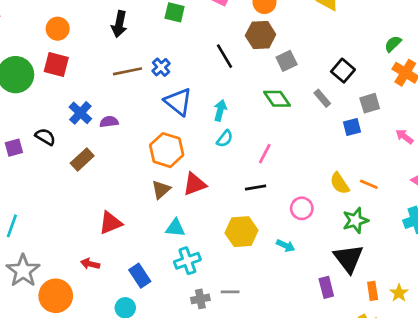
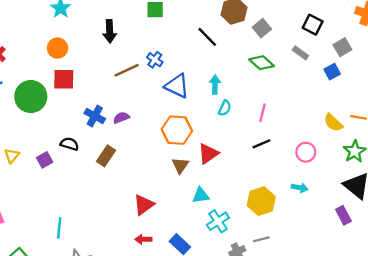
yellow hexagon: (241, 232) -> (261, 201), moved
red arrow: (90, 264) -> (143, 239), moved

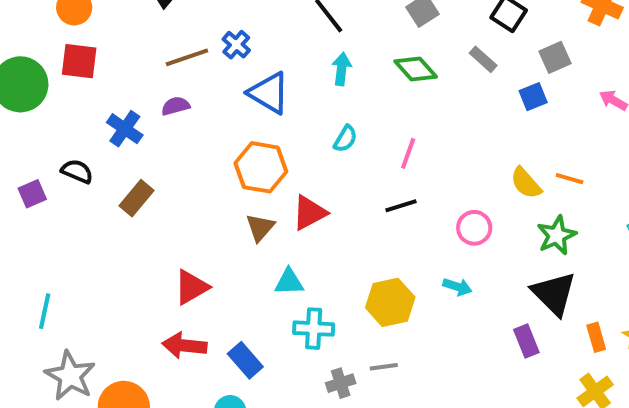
cyan arrow: (215, 85) -> (342, 69), moved
purple semicircle: (121, 118) -> (176, 106), moved
cyan cross: (218, 221) -> (314, 329), turned 30
red arrow: (143, 239) -> (185, 346), size x1.5

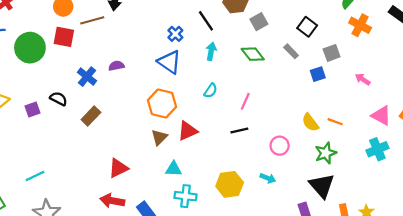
blue cross: (236, 45) -> (175, 34), moved
brown line: (187, 57) -> (92, 20), moved
cyan line: (45, 311) -> (35, 176), turned 48

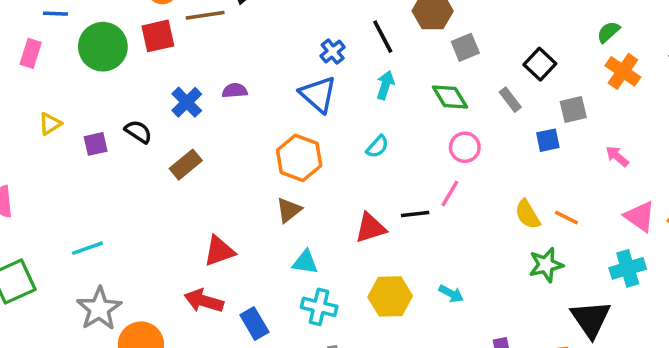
red square: (64, 37) -> (158, 36), turned -30
pink line: (245, 101) -> (450, 194), moved
red triangle: (188, 131) -> (370, 228), moved
pink circle: (280, 146) -> (465, 147), moved
black triangle: (322, 186) -> (591, 319), moved

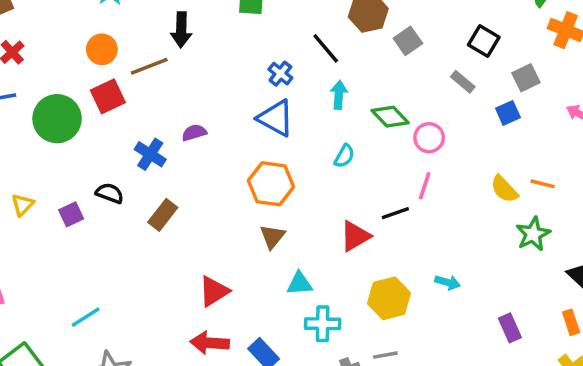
green diamond: (450, 97) -> (390, 117), moved

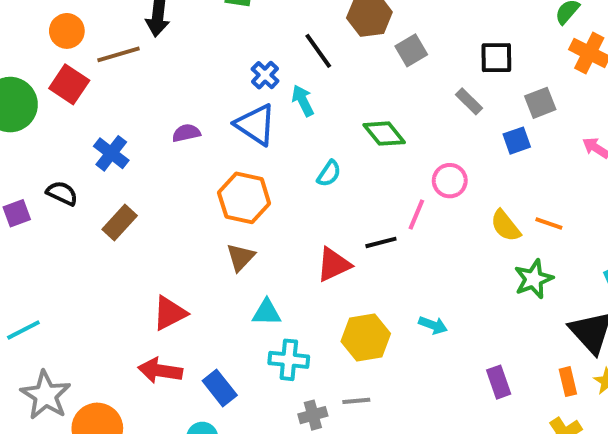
black square: (484, 41) -> (496, 58), turned -36
cyan arrow: (339, 95) -> (303, 101), moved, turned -36
red square: (108, 96) -> (69, 84), turned -36
purple semicircle: (194, 133) -> (186, 133), moved
pink circle: (429, 138) -> (450, 181), moved

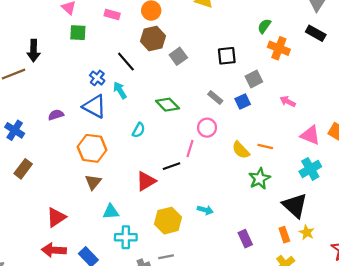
gray rectangle: (469, 101) -> (215, 98), moved

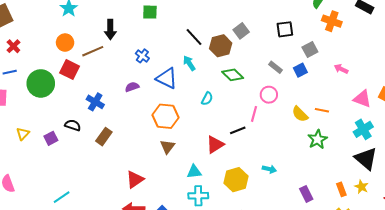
brown hexagon: (153, 39) -> (221, 46), moved
blue cross: (97, 78) -> (142, 56), moved
black triangle: (295, 205) -> (366, 159), moved
cyan triangle: (111, 212) -> (194, 172), moved

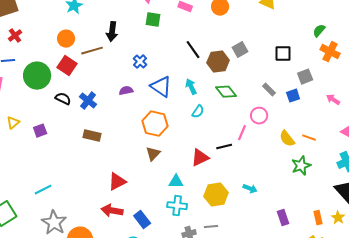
cyan arrow: (189, 63) -> (191, 87), moved
black semicircle: (73, 125) -> (63, 99), moved
brown rectangle: (104, 137) -> (92, 136), turned 60

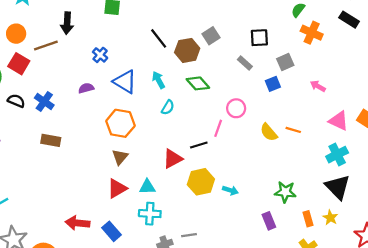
gray rectangle: (269, 90) -> (245, 63), moved
green star: (301, 166) -> (285, 192), moved, turned 30
red triangle: (117, 182) -> (117, 188), moved
yellow hexagon: (216, 195) -> (201, 182), moved

